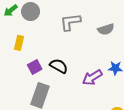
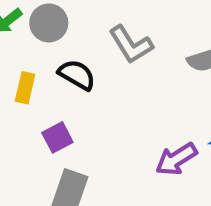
gray L-shape: (70, 22) -> (131, 45), turned -115
black semicircle: (59, 66) -> (77, 75), moved

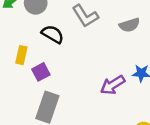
yellow rectangle: (25, 88) -> (21, 55), moved

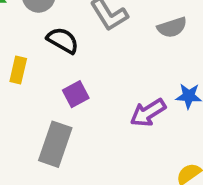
purple square: (41, 72) -> (76, 94), moved

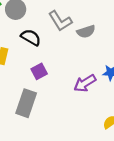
gray semicircle: (172, 27) -> (86, 32), moved

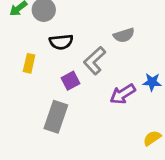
gray L-shape: (60, 21) -> (95, 61), moved, turned 80
black semicircle: (31, 37) -> (61, 42), turned 144

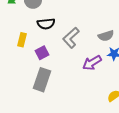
gray semicircle: (124, 35) -> (106, 36), moved
purple square: (70, 81) -> (42, 53), moved

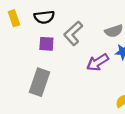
yellow rectangle: (22, 40) -> (14, 18), moved, turned -32
purple square: (42, 53) -> (46, 44), moved, turned 32

